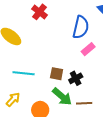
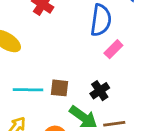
brown square: (57, 74) -> (59, 88), moved

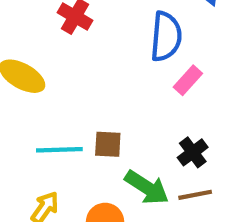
black cross: (100, 91) -> (193, 152), moved

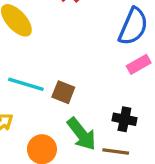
black cross: (193, 152) -> (124, 119), turned 30

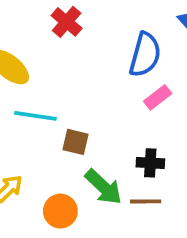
cyan line: (26, 84) -> (35, 116), moved

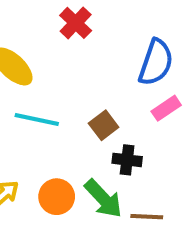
brown square: (75, 142) -> (104, 125), moved, turned 36
black cross: (150, 163) -> (127, 160), moved
orange circle: (60, 211) -> (57, 197), moved

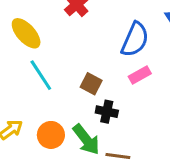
cyan line: (37, 120) -> (41, 75), turned 40
brown square: (104, 125) -> (91, 84), turned -30

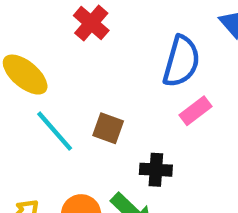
brown square: (91, 84) -> (108, 128), moved

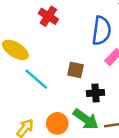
brown square: (108, 128) -> (75, 70), moved

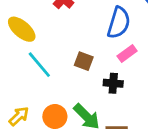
black cross: (96, 93) -> (113, 83), moved

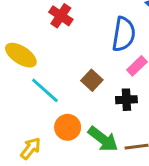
brown square: (84, 61) -> (92, 80), turned 30
orange circle: (55, 116) -> (68, 127), moved

